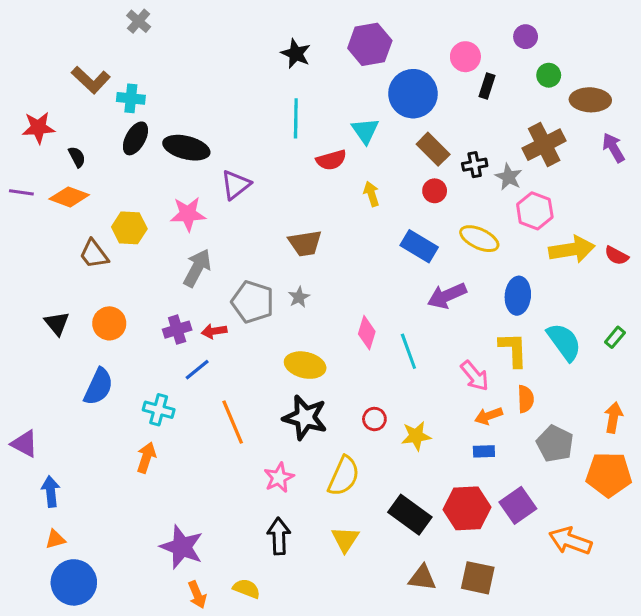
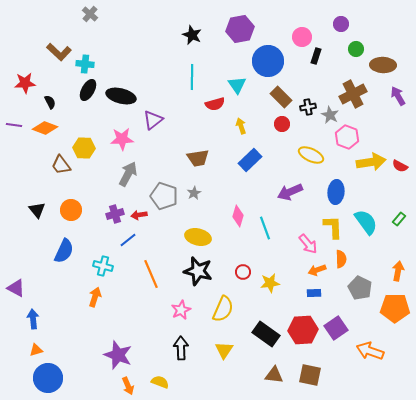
blue rectangle: (419, 246) -> (250, 160), moved, turned -75

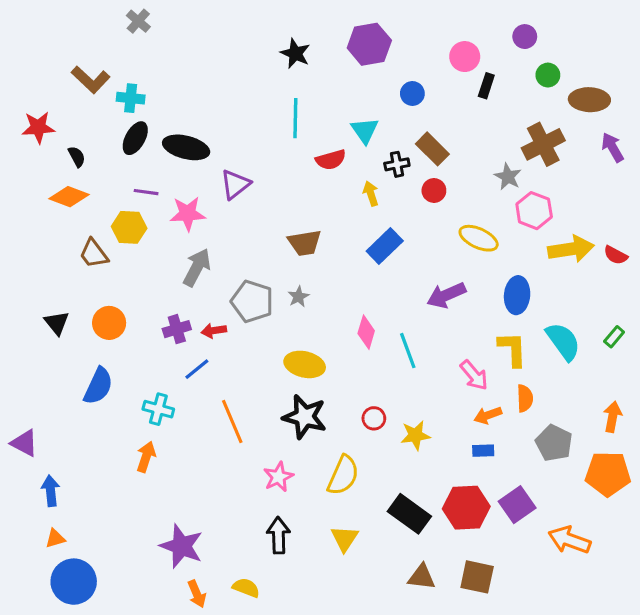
blue circle: (268, 61) -> (412, 93), size x0.5
black cross: (308, 107) -> (397, 164), moved
purple line: (14, 125) -> (146, 192), moved

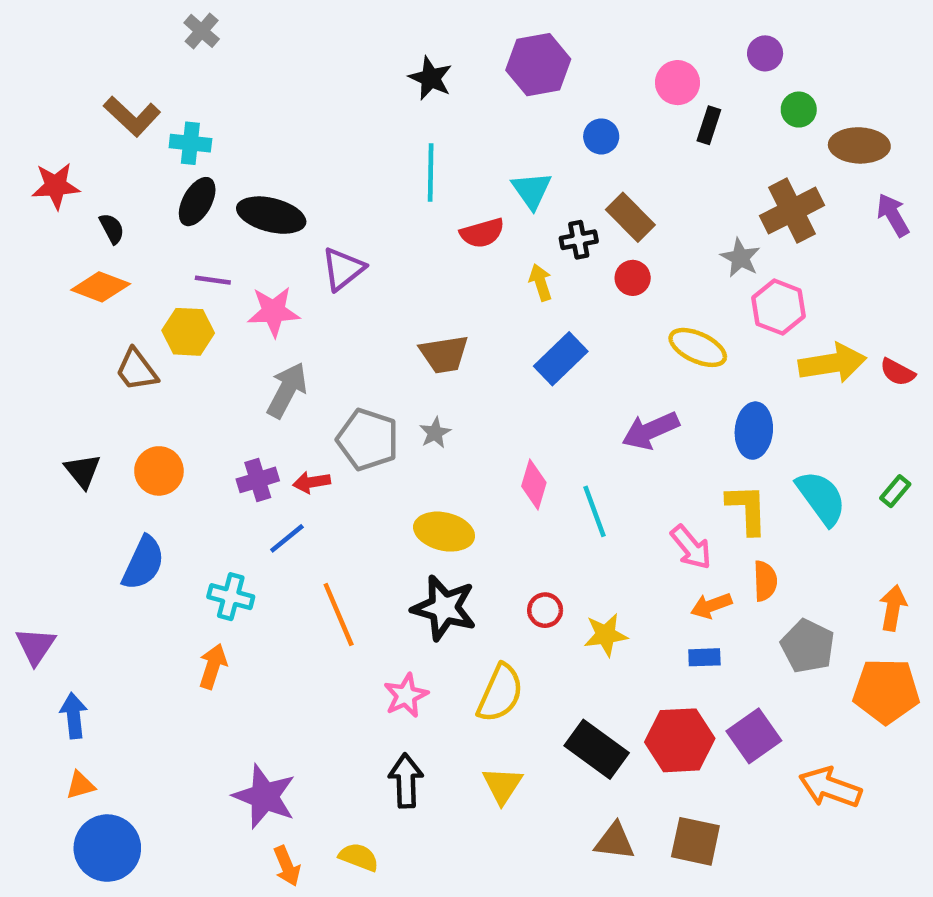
purple triangle: (24, 443) -> (35, 646), turned 36

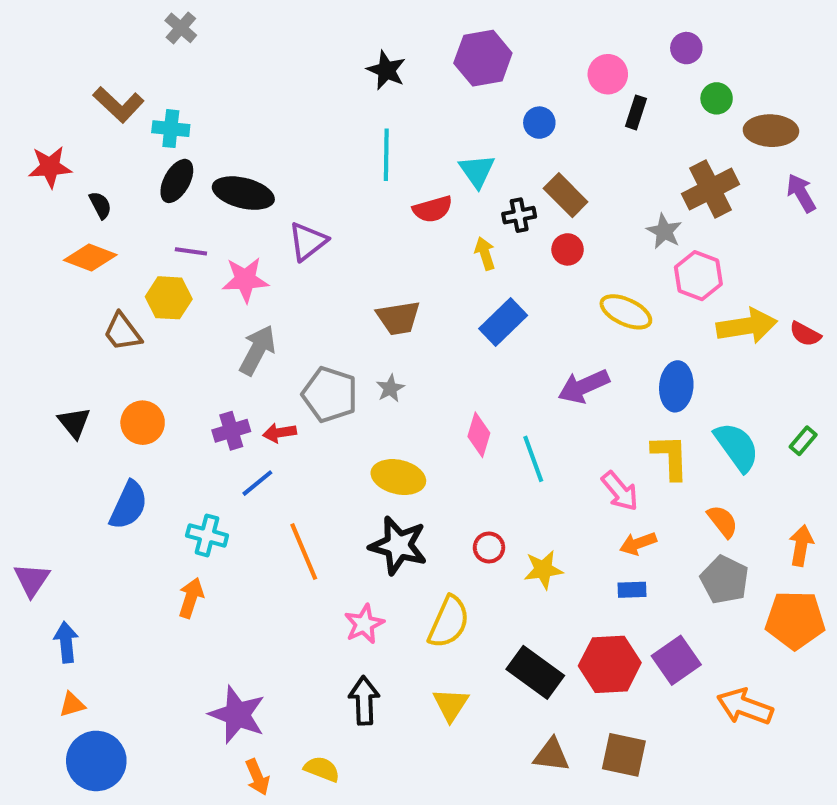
orange semicircle: (765, 581) -> (723, 521), moved, turned -36

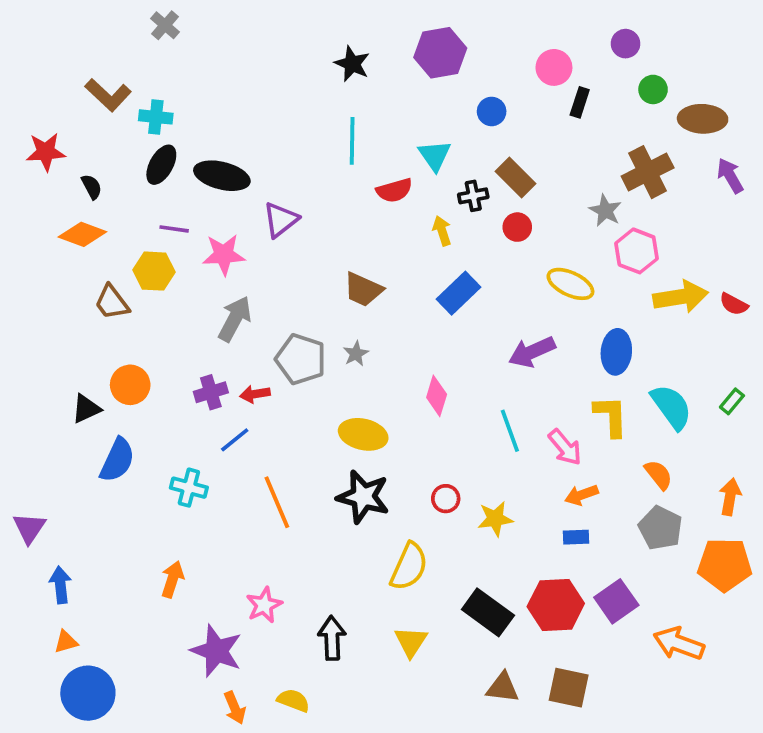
brown trapezoid: (398, 318) -> (363, 289), turned 33
black triangle: (74, 423) -> (86, 409), moved, turned 44
cyan line: (533, 459) -> (510, 431), moved
orange arrow: (191, 598) -> (172, 579), moved
pink star: (364, 624) -> (264, 605), moved

